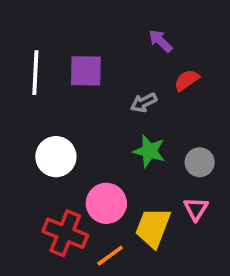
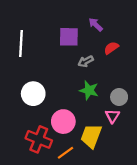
purple square: (86, 71) -> (69, 37), moved
pink triangle: (196, 209) -> (112, 116), moved

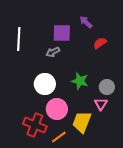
gray arrow: (86, 61) -> (53, 52), moved
white circle: (33, 94) -> (45, 84), moved

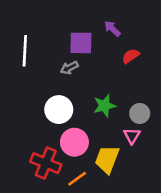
green star: (80, 81) -> (104, 106), turned -30

